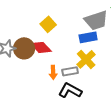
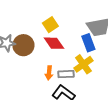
blue rectangle: (88, 37) -> (88, 43), turned 72
red diamond: (41, 47) -> (54, 43), moved

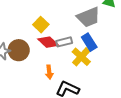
blue rectangle: (88, 43) -> (89, 42), moved
gray rectangle: (66, 74) -> (64, 42), moved

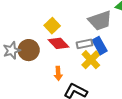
gray rectangle: (64, 42) -> (85, 44), moved

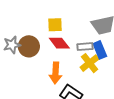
yellow square: (52, 26) -> (55, 25), turned 35
orange arrow: (58, 73) -> (55, 73), size x1.5

